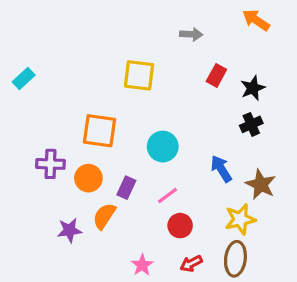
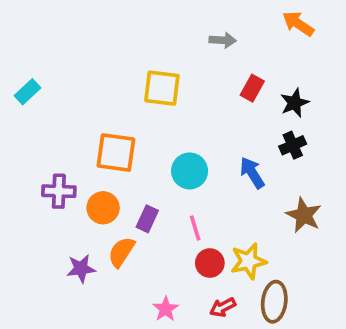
blue arrow: (221, 169) -> (252, 173), moved
pink line: (167, 196) -> (195, 228), turned -70
yellow star: (240, 219) -> (248, 261), moved

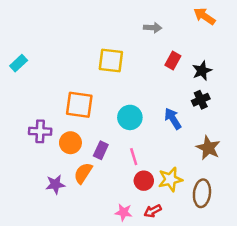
brown ellipse: (274, 302) -> (202, 193), moved
pink star: (166, 309) -> (124, 212), moved, turned -30

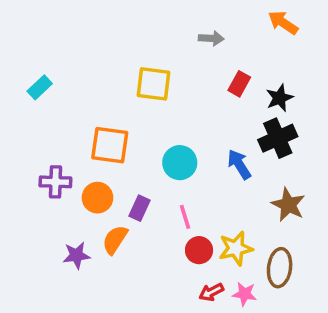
cyan rectangle: (19, 63) -> (40, 87), moved
black cross: (201, 100) -> (278, 138), size x1.5
pink star: (124, 212) -> (245, 294), moved

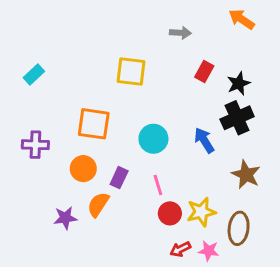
purple cross: (55, 182) -> (35, 145), moved

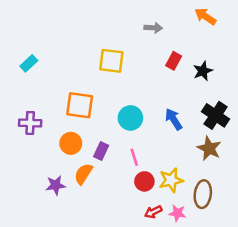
black cross: (237, 118) -> (216, 115), moved, turned -32

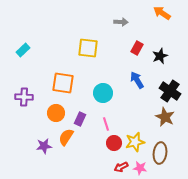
blue arrow: (174, 119) -> (137, 80), moved

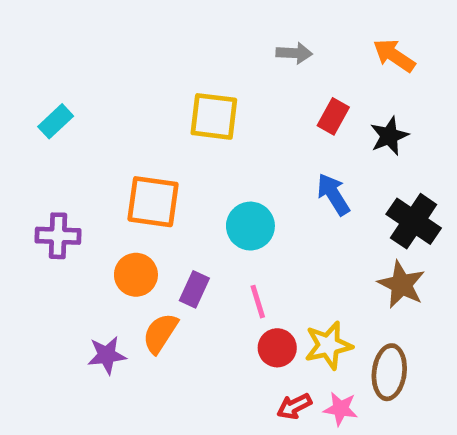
orange arrow: (162, 13) -> (394, 56), moved

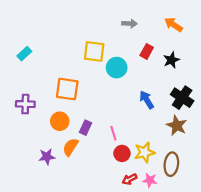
blue arrow: (333, 194) -> (147, 100), moved
cyan circle: (250, 226) -> (117, 68), moved

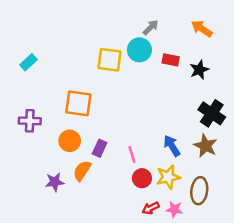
gray arrow: (129, 24) -> (151, 27), turned -48
red rectangle: (147, 51) -> (171, 60), turned 72
cyan circle: (117, 68) -> (139, 50), moved
blue arrow: (147, 100) -> (172, 146), moved

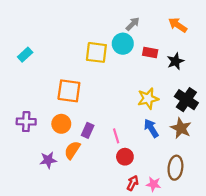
purple cross: (30, 121) -> (26, 122), moved
yellow star: (168, 177) -> (148, 99), moved
red arrow: (151, 208) -> (133, 183), turned 144

